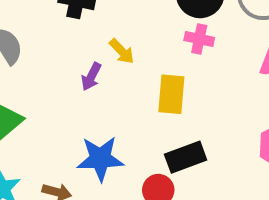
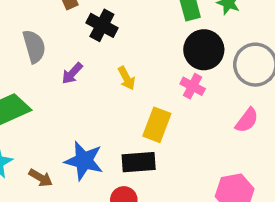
purple arrow: (91, 77) -> (72, 73), moved
black rectangle: (186, 157) -> (139, 162), moved

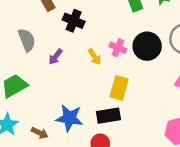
black circle: (204, 50) -> (147, 46), moved
pink cross: (193, 86) -> (118, 48), moved

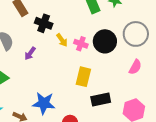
yellow arrow: (94, 57) -> (62, 40), moved
black rectangle: (108, 116) -> (101, 99), moved

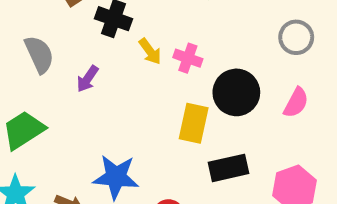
gray circle: (136, 34) -> (296, 37), size x0.7
black circle: (105, 41) -> (236, 92), moved

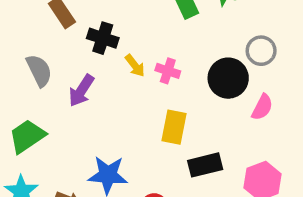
purple arrow: (87, 79) -> (81, 91), size x1.4
black circle: (236, 92) -> (228, 78), moved

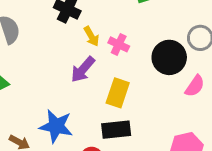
purple arrow: (81, 91) -> (83, 69), moved
black rectangle: (205, 165) -> (116, 130), moved

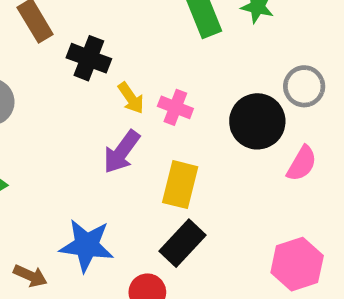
black rectangle: (116, 130) -> (182, 243), turned -36

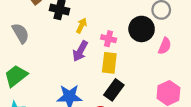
yellow arrow: (131, 98) -> (81, 26), turned -112
pink cross: (175, 107) -> (109, 39), moved

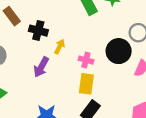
purple arrow: (80, 51) -> (41, 67), moved

